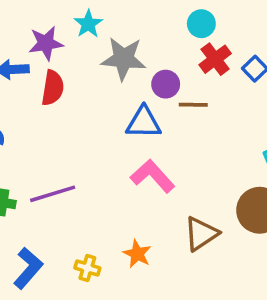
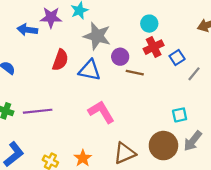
red semicircle: (53, 88) -> (60, 60), moved
blue triangle: (144, 123) -> (90, 70), moved

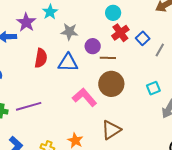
purple star: (51, 17) -> (26, 22), turned -30
gray star: (97, 36) -> (69, 32), size x0.7
brown circle: (163, 146) -> (111, 84), moved

